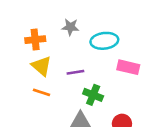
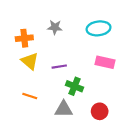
cyan ellipse: (104, 41) -> (99, 28), moved
orange line: (41, 92) -> (30, 96), moved

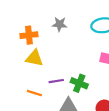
yellow triangle: (30, 61) -> (34, 58), turned -30
purple line: (59, 67) -> (56, 81), moved

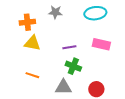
purple line: (56, 81) -> (69, 47), moved

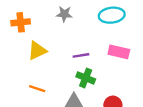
orange cross: (27, 22) -> (21, 22), moved
yellow triangle: (32, 43) -> (37, 51), turned -36

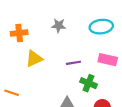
green cross: (86, 78) -> (88, 83), moved
orange line: (37, 89) -> (12, 93), moved

